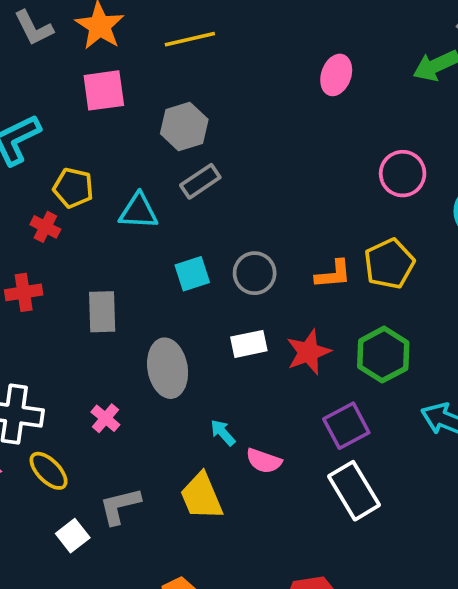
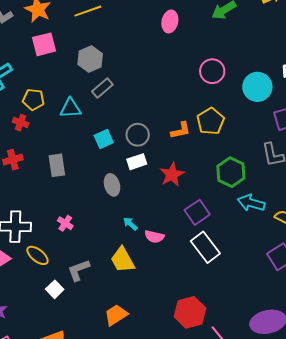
white rectangle: (249, 344) -> (137, 162), moved
green hexagon: (383, 355) -> (231, 172), moved
gray ellipse: (168, 368) -> (112, 185), moved, size x0.7

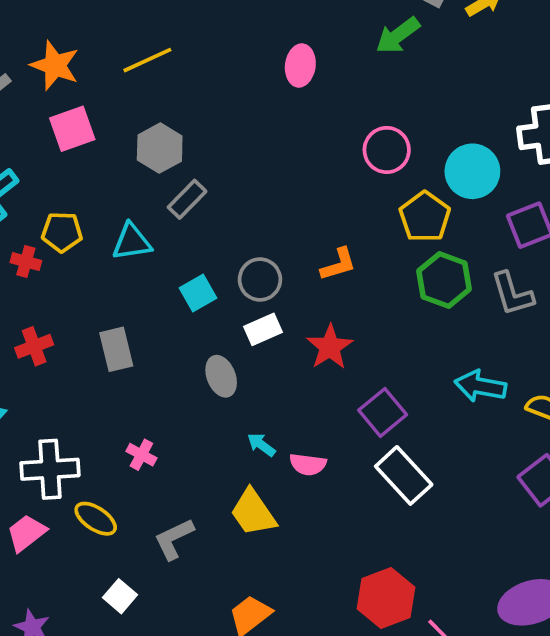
yellow pentagon: (211, 121) -> (425, 217), moved
red cross: (21, 123) -> (26, 262), moved
green hexagon: (231, 172) -> (444, 280), moved
white square: (55, 289) -> (120, 596), moved

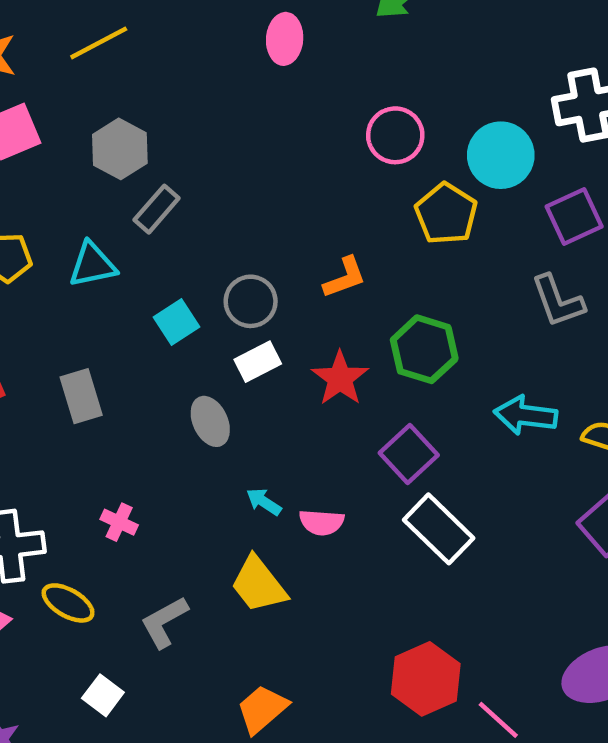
green hexagon: (444, 280) -> (424, 349), moved

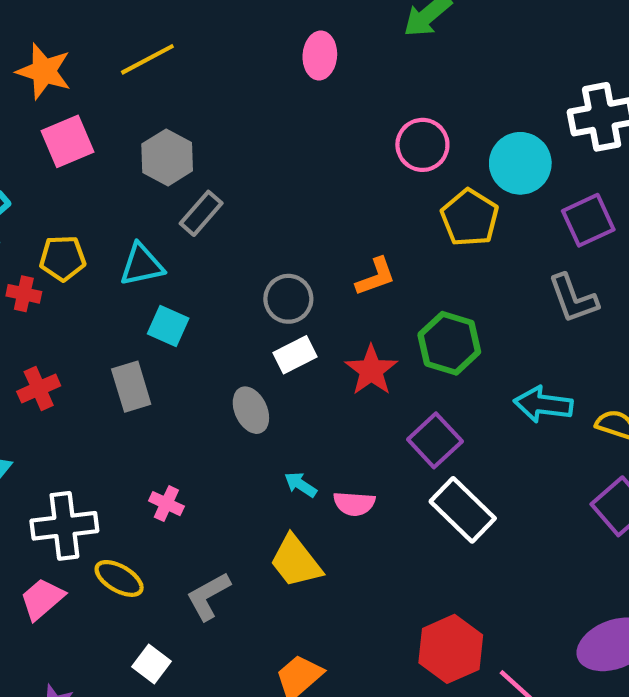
cyan square: (176, 322) -> (168, 326), moved, turned -33

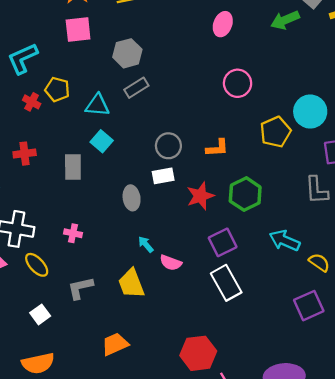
pink circle: (422, 145) -> (238, 83), moved
pink cross: (166, 504) -> (73, 233), turned -30

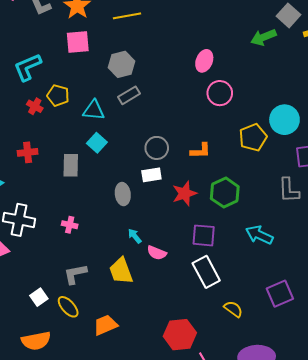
pink ellipse: (223, 24) -> (204, 61), moved
purple square: (223, 242) -> (204, 235), turned 30
yellow semicircle: (319, 262) -> (233, 309), moved
yellow ellipse: (37, 265) -> (68, 307), moved

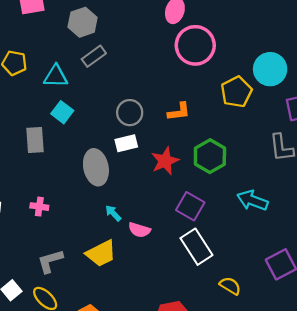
pink circle: (220, 93) -> (195, 45), size x1.4
gray ellipse: (123, 194) -> (96, 167), size x1.4
purple square: (204, 235) -> (190, 206), turned 30
yellow trapezoid: (121, 271) -> (101, 253), turned -92

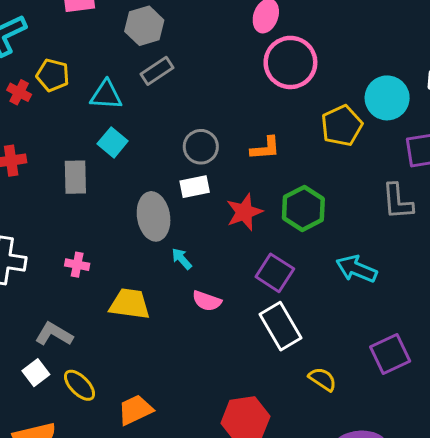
cyan arrow: (113, 213) -> (182, 259), moved
yellow trapezoid: (101, 253) -> (130, 304), moved, turned -148
gray L-shape: (50, 261) -> (54, 334), moved, turned 44

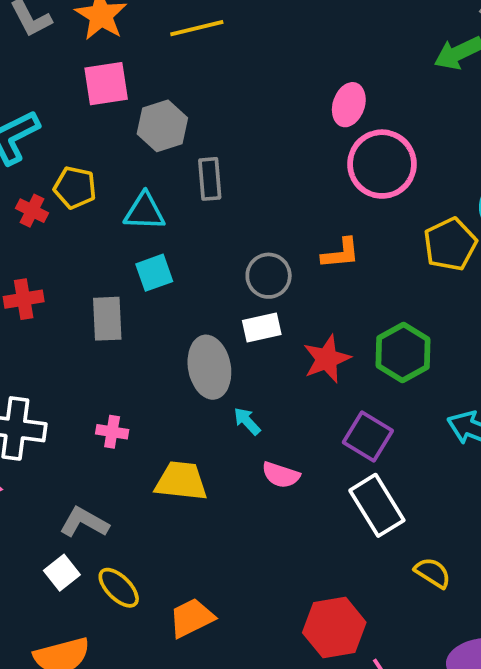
gray hexagon: (144, 26) -> (162, 126), moved
gray rectangle: (157, 71) -> (210, 179), turned -60
cyan square: (113, 142) -> (154, 273), turned 32
orange L-shape: (265, 148) -> (341, 253), moved

